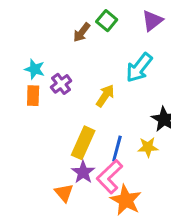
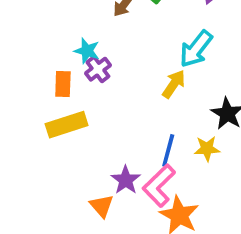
cyan star: (35, 69) -> (87, 51), moved
yellow arrow: (105, 96) -> (174, 84), moved
yellow rectangle: (83, 143) -> (67, 125), moved, turned 48

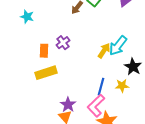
cyan arrow: (196, 49) -> (118, 46), moved
cyan star: (87, 51) -> (27, 17), moved
purple star: (126, 180) -> (68, 105), moved

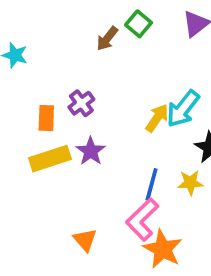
purple star: (68, 105) -> (91, 151), moved

